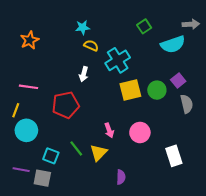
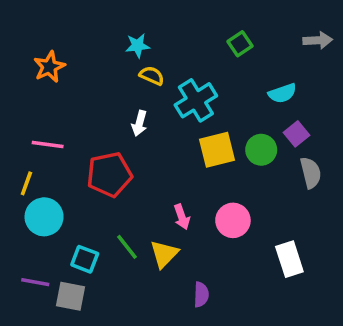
cyan semicircle: (173, 44) -> (282, 93), moved, size x0.7

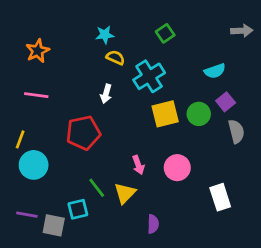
green square: (240, 44) -> (165, 33), moved
pink line: (48, 144) -> (36, 95), moved
cyan square: (85, 259) -> (78, 209), moved, turned -35

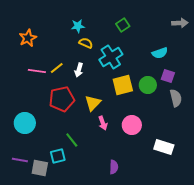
pink line: (36, 95) -> (37, 71), moved
purple square: (226, 102) -> (168, 76), turned -32
yellow line: (20, 139) -> (57, 68), moved, turned 32
yellow triangle: (125, 193) -> (93, 103), moved
white rectangle: (220, 197) -> (164, 147), turned -54

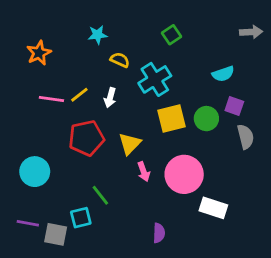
cyan star: (78, 26) -> (98, 35), moved
pink circle: (132, 125) -> (184, 174), size x1.4
white rectangle: (164, 147) -> (213, 208), moved

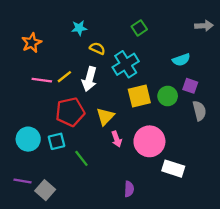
white arrow: (110, 98) -> (89, 79), size x1.5
cyan square: (81, 218) -> (57, 141), moved
gray square: (56, 234) -> (45, 190), turned 30

